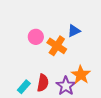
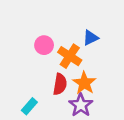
orange star: (81, 75) -> (84, 83), moved
red semicircle: (43, 83) -> (60, 84), moved

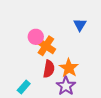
blue triangle: (90, 38) -> (80, 25), moved, turned -32
orange cross: (70, 56) -> (46, 46), moved

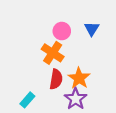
pink circle: (36, 37) -> (62, 31), moved

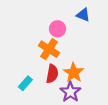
blue triangle: (92, 29) -> (83, 15), moved, turned -40
cyan rectangle: (27, 100) -> (25, 83), moved

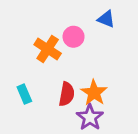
orange cross: (49, 49) -> (48, 49), moved
cyan rectangle: (25, 83) -> (24, 94), moved, turned -64

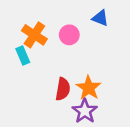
orange cross: (48, 49) -> (34, 35), moved
cyan rectangle: (24, 94) -> (23, 56), moved

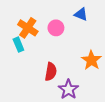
orange star: (89, 88) -> (91, 60), moved

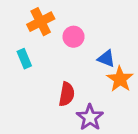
blue triangle: (81, 14) -> (106, 59), moved
orange cross: (28, 28) -> (41, 22), moved, turned 30

